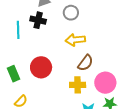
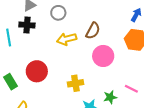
brown semicircle: (85, 63) -> (93, 31), moved
pink circle: (105, 83) -> (103, 56), moved

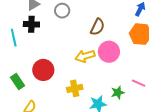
yellow arrow: (67, 39) -> (85, 56), moved
yellow cross: (75, 83) -> (75, 88), moved

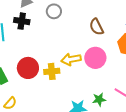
brown semicircle: (97, 27) -> (97, 27), moved, turned 120
yellow cross: (75, 88) -> (52, 71), moved

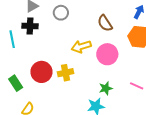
yellow arrow: (71, 59) -> (81, 47), moved
green star: (99, 99) -> (106, 88), moved

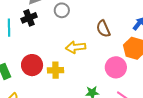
black cross: (30, 26) -> (29, 18), turned -35
pink circle: (107, 54) -> (116, 67), moved

